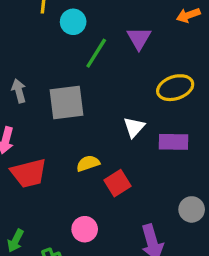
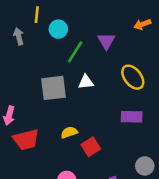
yellow ellipse: (175, 88) -> (133, 77), turned 70
gray arrow: (19, 91) -> (19, 36), moved
white triangle: (134, 127) -> (86, 82), moved, turned 42

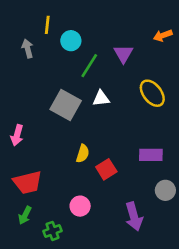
gray square: (54, 88) -> (66, 105), turned 36
purple rectangle: (132, 117) -> (151, 155), moved
yellow semicircle: (69, 132) -> (83, 154), turned 126
red trapezoid: (26, 140) -> (28, 182), moved

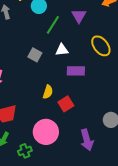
gray square: (66, 105) -> (35, 55), size x0.6
purple rectangle: (151, 155) -> (76, 71), moved
pink circle: (80, 206) -> (46, 132), size x1.6

